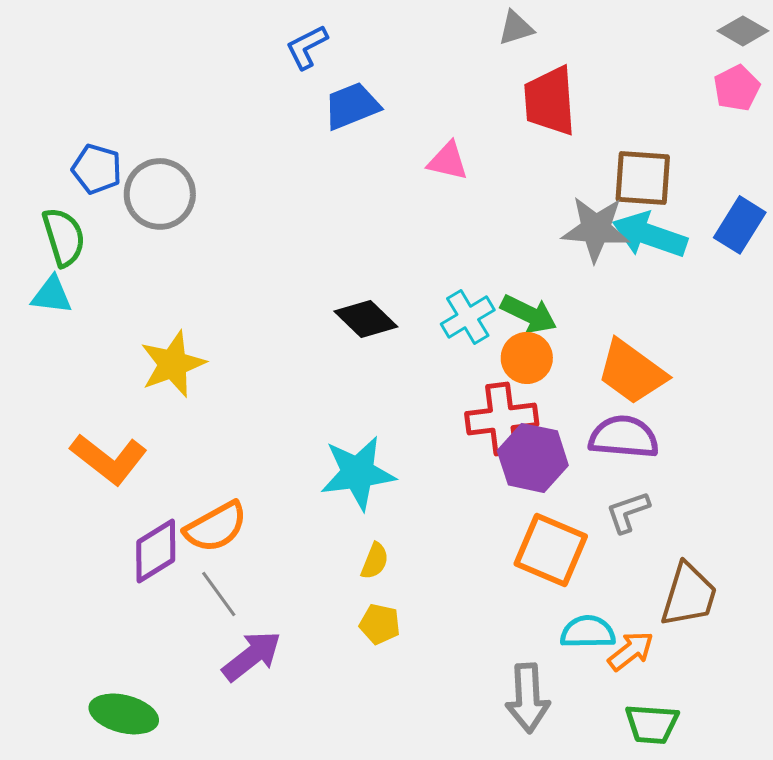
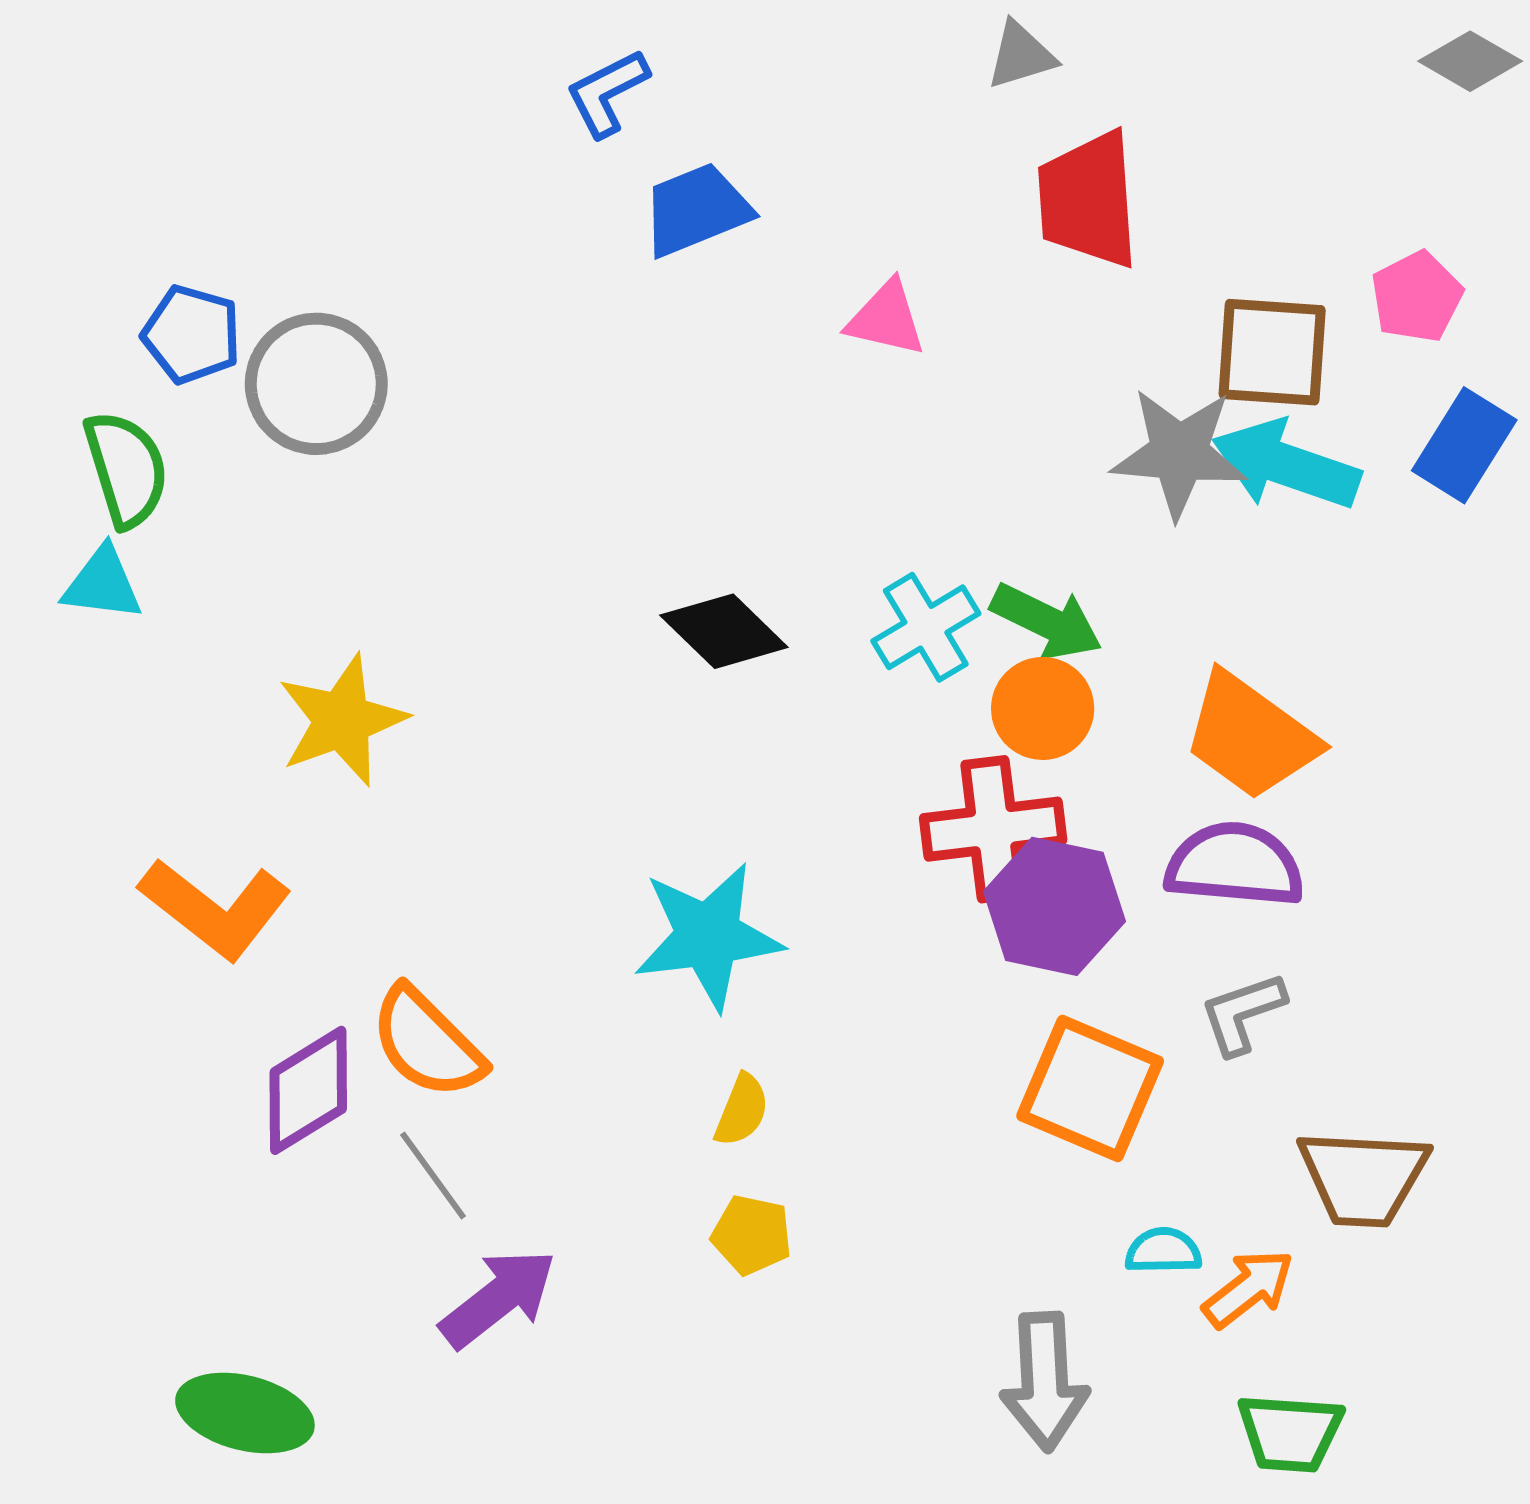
pink pentagon: (737, 88) -> (1417, 297), moved
orange semicircle: (216, 527) -> (427, 1043), turned 74
brown trapezoid: (689, 595) -> (1363, 1178), turned 76
cyan semicircle: (588, 632) -> (1163, 1251), size x0.7

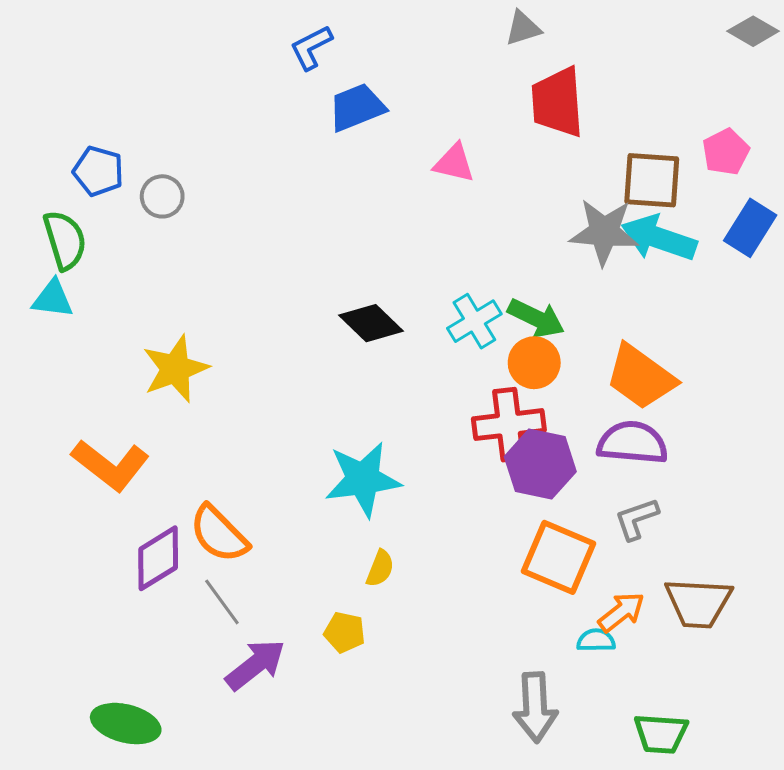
gray circle: (316, 384) -> (162, 196), size x0.6
yellow pentagon: (752, 1235) -> (345, 632), moved
orange arrow: (1248, 1288) -> (621, 612), moved

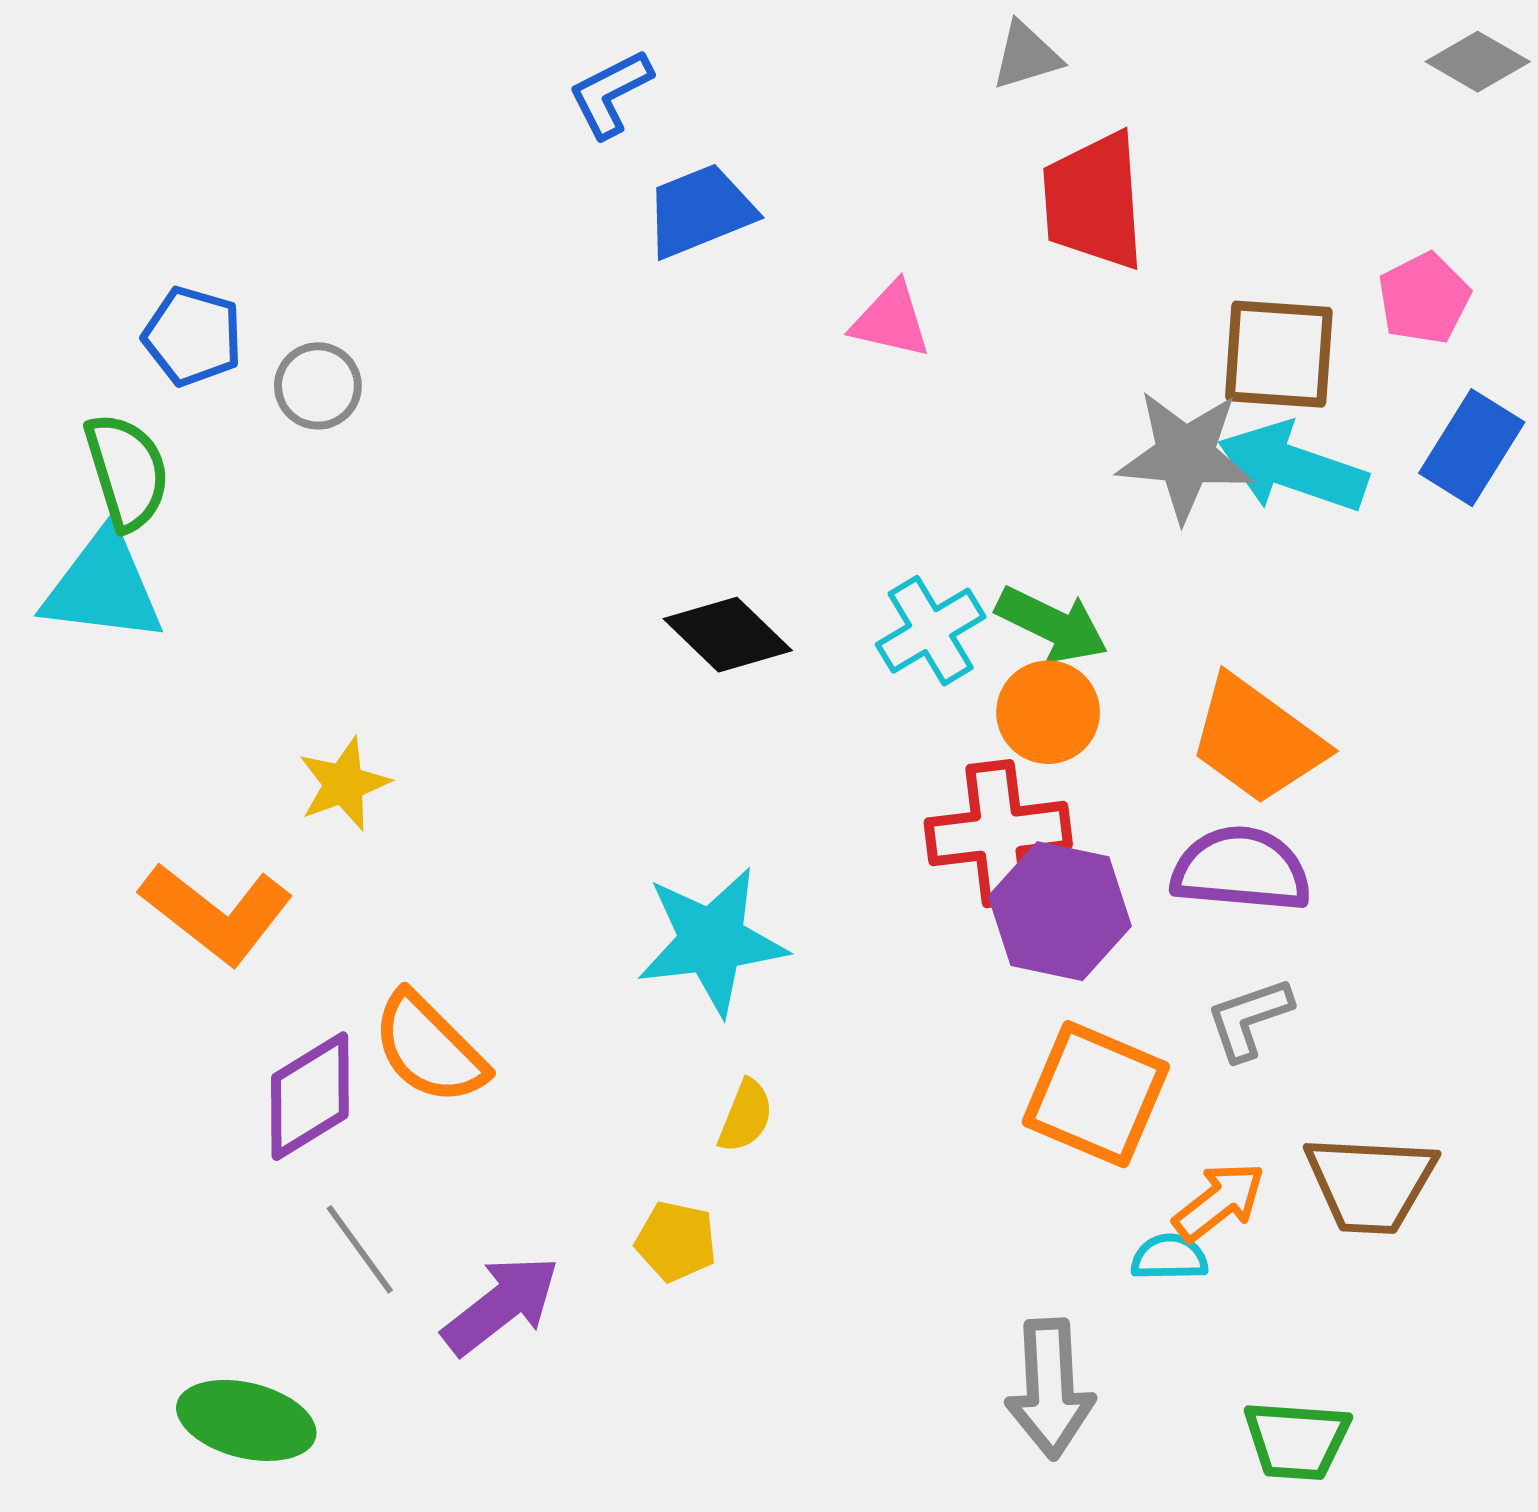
cyan triangle: (53, 299) -> (103, 587), size x1.5
yellow star: (175, 369) -> (344, 784), moved, size x0.7
gray line: (222, 602) -> (360, 1249), moved

